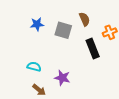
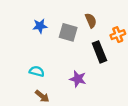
purple star: (62, 78) -> (78, 79), moved

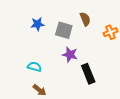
black rectangle: (99, 52) -> (88, 74), moved
purple star: (78, 79) -> (70, 55), moved

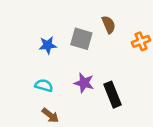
blue star: (37, 24) -> (48, 45), moved
purple star: (70, 55) -> (84, 83), moved

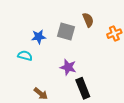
cyan semicircle: (44, 85) -> (25, 56), moved
black rectangle: (112, 95) -> (83, 88), moved

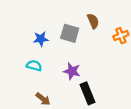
cyan semicircle: (25, 56) -> (34, 66), moved

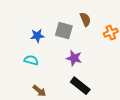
purple star: (72, 71) -> (74, 58), moved
black rectangle: (88, 93) -> (80, 86), turned -30

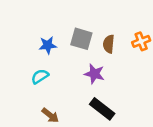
brown semicircle: (85, 19) -> (109, 44), moved, turned -152
cyan semicircle: (31, 60) -> (40, 76), turned -48

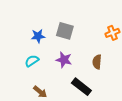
brown semicircle: (109, 44) -> (97, 62), moved
purple star: (94, 74) -> (64, 60), moved

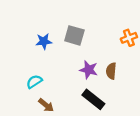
purple star: (64, 60) -> (89, 70), moved
cyan semicircle: (32, 61) -> (34, 82), moved

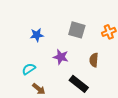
gray square: (74, 35) -> (77, 30), moved
purple star: (89, 70) -> (61, 57), moved

